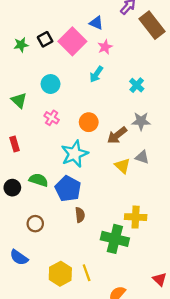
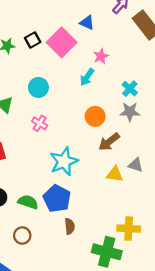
pink star: (105, 47) -> (101, 56), moved
gray star: (141, 121) -> (130, 112), moved
orange circle: (89, 122) -> (95, 116), moved
yellow triangle: (123, 166) -> (115, 174), turned -35
green semicircle: (39, 180) -> (28, 202), moved

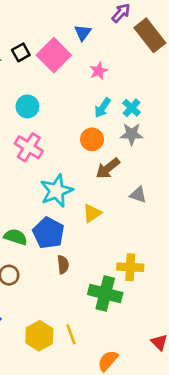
blue triangle: (87, 23) -> (83, 33), turned 42
cyan arrow: (87, 77) -> (103, 108), moved
pink cross: (40, 123) -> (29, 147), size x1.5
yellow triangle: (115, 174) -> (92, 213), moved, turned -42

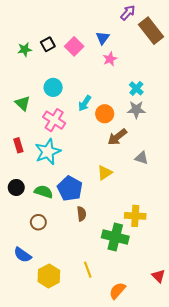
blue triangle: (83, 33) -> (103, 38), moved
pink square: (54, 55) -> (74, 46), size x0.7
cyan arrow: (103, 108) -> (85, 103), moved
cyan star: (56, 191) -> (48, 152), moved
yellow hexagon: (39, 336) -> (49, 276), moved

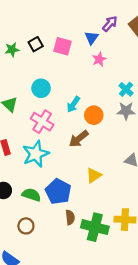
purple arrow: (128, 13) -> (110, 24), moved
pink square: (74, 46) -> (63, 46), turned -30
brown arrow: (117, 137) -> (79, 139), moved
green cross: (115, 237) -> (95, 227), moved

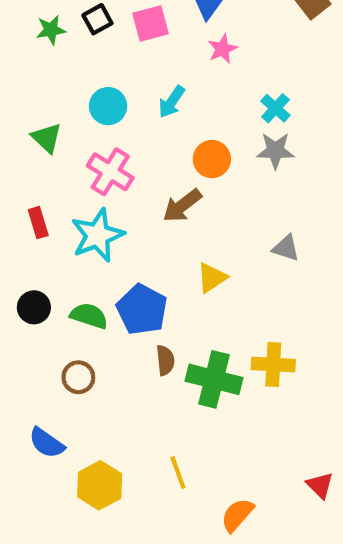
pink square: (63, 46) -> (150, 23), turned -30
cyan arrow: (73, 104) -> (172, 102), moved

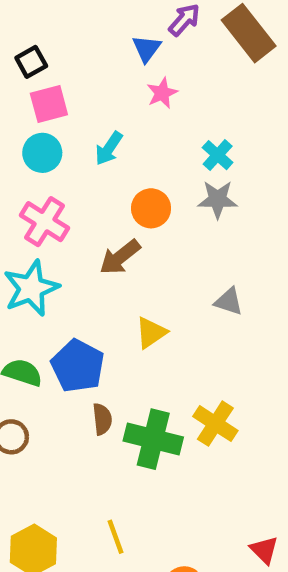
pink square: (150, 23) -> (49, 104), moved
yellow cross: (273, 365) -> (215, 424), turned 30

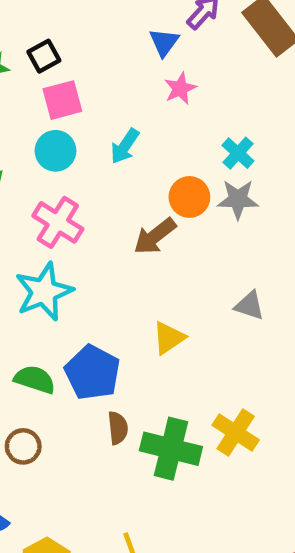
orange circle: (151, 208) -> (189, 197), moved
brown arrow: (120, 257) -> (155, 236), moved

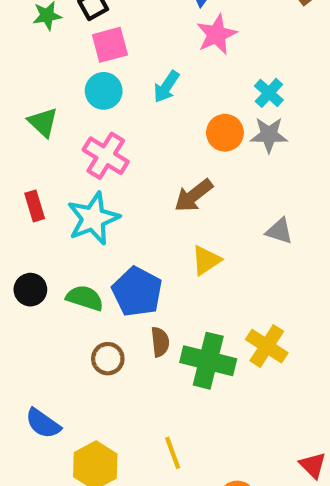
pink star: (180, 88) -> (217, 34), size x1.4
brown arrow: (155, 236) -> (194, 195), moved
brown circle: (23, 446) -> (108, 359), moved

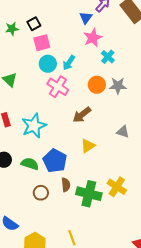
cyan circle: (104, 91) -> (48, 64), moved
cyan cross: (269, 93) -> (108, 57), moved
pink cross: (106, 156) -> (58, 87), moved

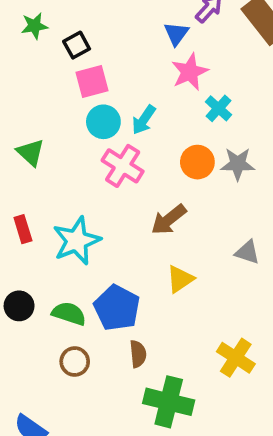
green star: (12, 29) -> (34, 26), moved
brown circle: (41, 193) -> (75, 362), moved
green cross: (89, 194) -> (169, 402), moved

